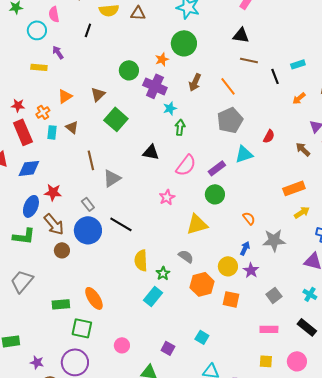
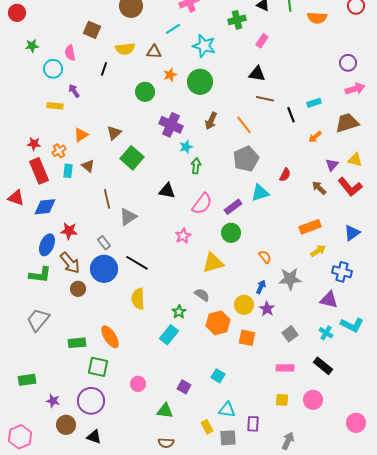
orange star: (162, 59) -> (170, 75), moved
green circle: (129, 70) -> (145, 92), moved
yellow semicircle: (141, 260) -> (138, 299), moved

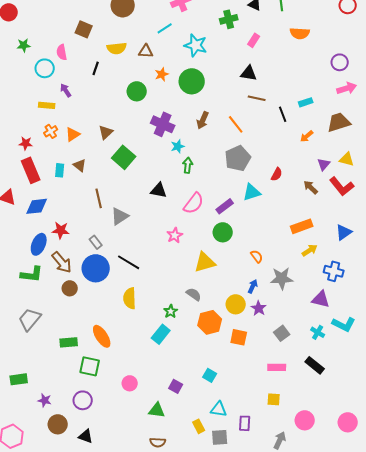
orange semicircle: (317, 18) -> (300, 33), moved
orange cross: (59, 151) -> (51, 131), moved
pink circle: (313, 400) -> (305, 420), moved
purple circle: (91, 401) -> (83, 400), size x0.7

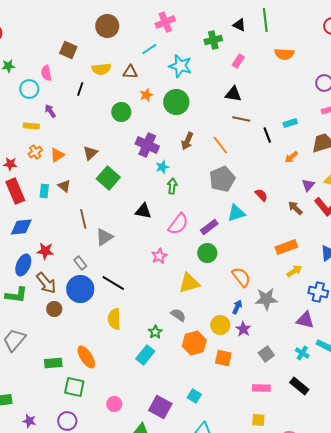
red semicircle: (277, 174) -> (261, 195), turned -72
orange semicircle: (257, 256) -> (241, 277), size x1.5
purple square: (176, 386) -> (160, 407), size x1.6

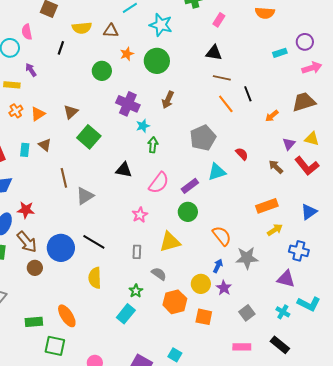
cyan rectangle: (290, 123) -> (280, 53), moved
orange line: (220, 145) -> (226, 104), moved
gray rectangle: (80, 263) -> (137, 252), moved, turned 40

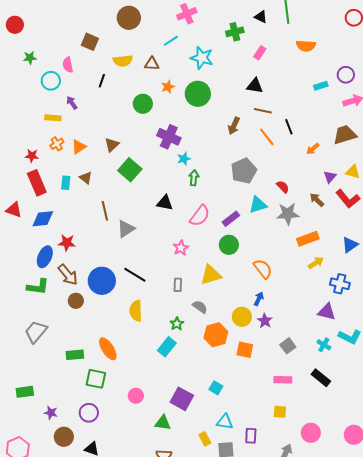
brown arrow: (168, 100) -> (234, 126), moved
gray star: (247, 258) -> (288, 214), moved

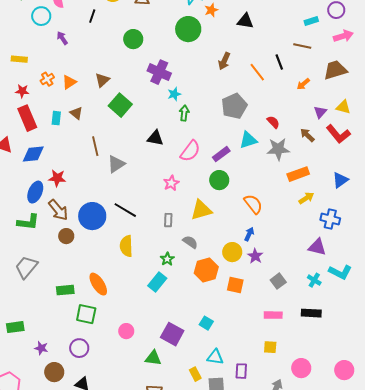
orange star: (168, 87) -> (211, 10), moved
brown line: (263, 111) -> (302, 46), moved
yellow rectangle: (53, 118) -> (19, 59), moved
black rectangle: (321, 378) -> (311, 313), turned -36

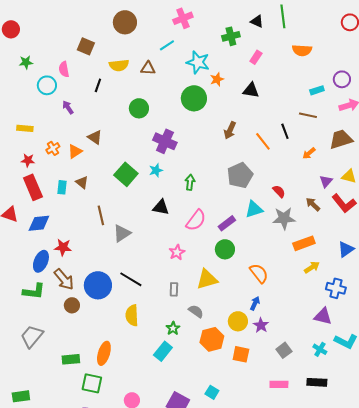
brown triangle: (102, 80) -> (95, 137), moved, turned -42
cyan star: (174, 94) -> (156, 170), moved
orange ellipse: (98, 284) -> (104, 353), turned 50

